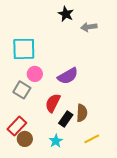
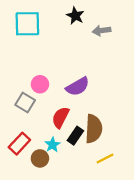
cyan square: (24, 49) -> (27, 24), moved
brown semicircle: (82, 113) -> (94, 129), size x1.4
brown circle: (25, 139) -> (40, 158), moved
cyan star: (56, 141) -> (53, 145), moved

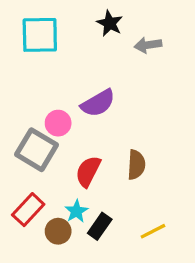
purple semicircle: (78, 87) -> (98, 103), moved
gray square: (25, 103) -> (36, 150), size x1.4
brown semicircle: (94, 129) -> (136, 165), moved, size x0.7
black rectangle: (75, 136) -> (100, 226), moved

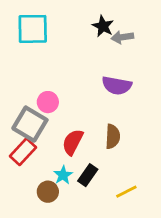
black star: (110, 23) -> (103, 26), moved
purple semicircle: (98, 103) -> (117, 85), moved, turned 40
red rectangle: (28, 210) -> (23, 152), moved
black rectangle: (100, 226) -> (88, 175), moved

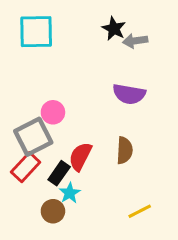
gray square: (30, 124) -> (33, 137), turned 32
black rectangle: (88, 175) -> (59, 173), moved

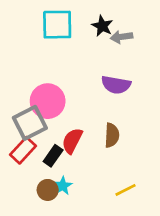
cyan square: (36, 32) -> (57, 25), moved
pink circle: (53, 112) -> (48, 101), size x1.6
cyan star: (70, 193) -> (63, 186), moved

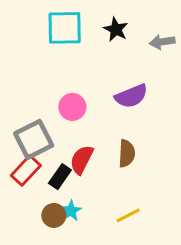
gray arrow: (121, 37) -> (162, 42), moved
purple semicircle: (116, 85) -> (131, 96), turned -32
pink circle: (48, 101) -> (72, 107), moved, size x0.7
yellow line: (126, 190) -> (128, 215), moved

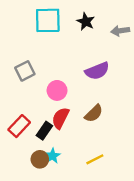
pink circle: (72, 107) -> (57, 90), moved
gray square: (34, 139) -> (25, 71), moved, size x0.7
brown semicircle: (127, 153) -> (94, 113), turned 42

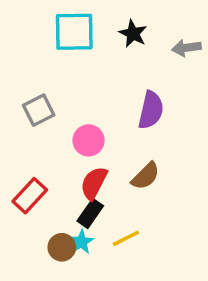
purple semicircle: (97, 71) -> (151, 110), turned -55
black rectangle: (44, 131) -> (90, 213), moved
yellow line: (95, 159) -> (126, 238), moved

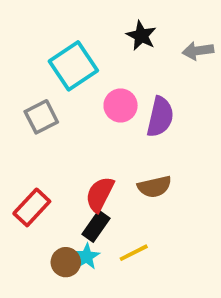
cyan square: (74, 32) -> (73, 66), moved, turned -33
pink circle: (89, 140) -> (121, 105), moved
brown semicircle: (146, 176) -> (154, 187), turned 32

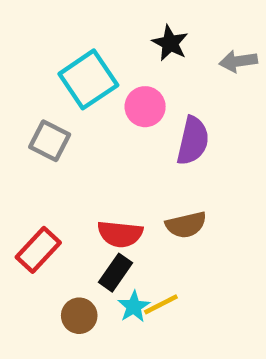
pink circle: (121, 105) -> (145, 107), moved
gray square: (41, 117) -> (50, 141), turned -36
red semicircle: (100, 194) -> (120, 234), turned -111
cyan star: (87, 256) -> (134, 307), moved

